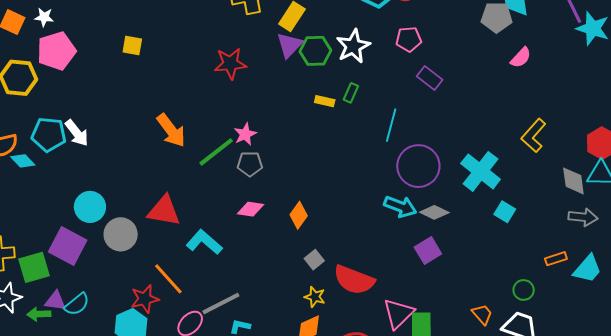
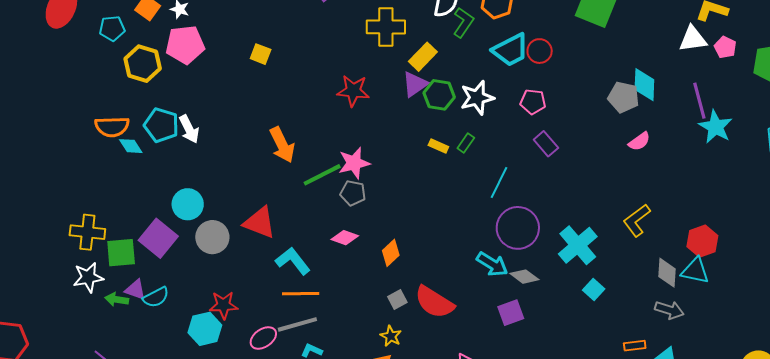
pink star: (245, 134) -> (354, 163), size x1.4
orange line: (168, 279) -> (301, 294), moved, turned -60
red semicircle: (354, 280) -> (434, 302), moved

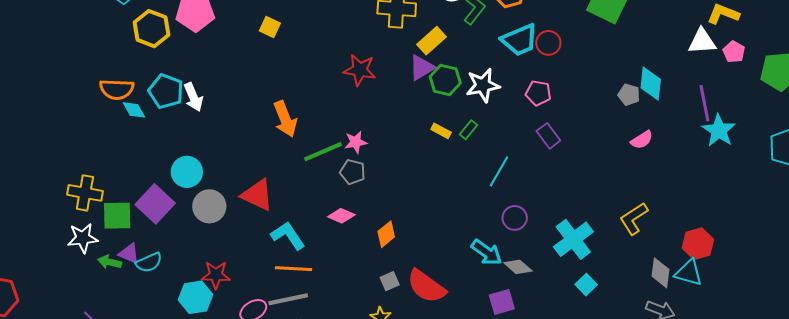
gray pentagon: (623, 97) -> (629, 95), size x0.7
pink star: (354, 163) -> (356, 142), size x0.7
purple circle: (518, 228) -> (515, 218), size x0.6

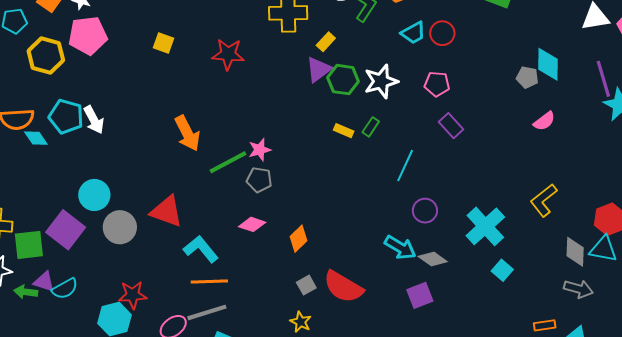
cyan trapezoid: (520, 40) -> (413, 33), size x0.7
yellow rectangle: (432, 41) -> (326, 42), size x0.7
red star: (360, 70) -> (228, 54), moved

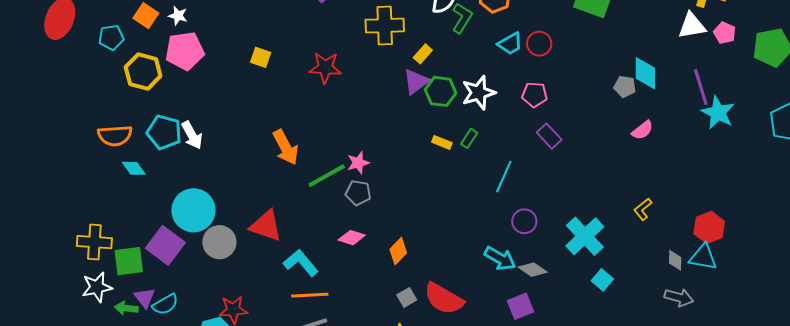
cyan diamond: (36, 138) -> (134, 168), moved
cyan circle: (94, 195) -> (193, 210), size x1.4
yellow L-shape: (544, 200) -> (643, 209), size x0.7
gray diamond: (575, 252) -> (675, 260), size x0.7
purple triangle: (44, 282) -> (145, 298), turned 35

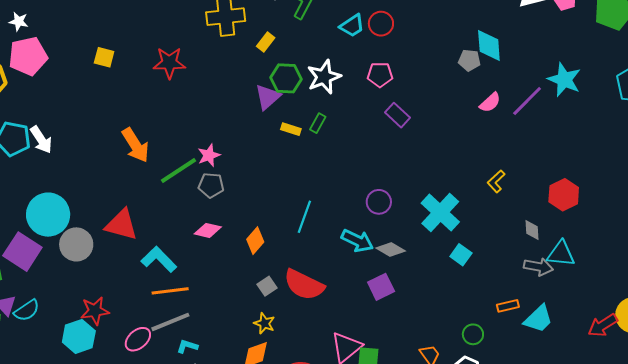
purple triangle: (416, 82) -> (268, 97), moved
purple line: (701, 87) -> (527, 101), moved, turned 66
cyan line: (504, 177) -> (304, 217), moved
cyan triangle: (703, 257) -> (561, 254), moved

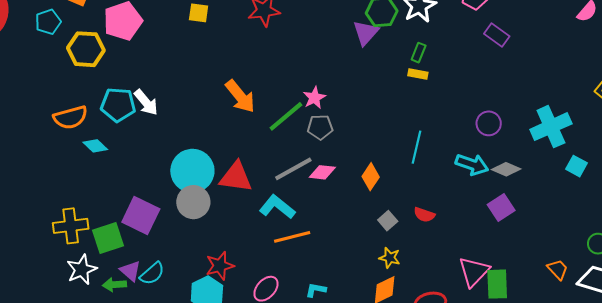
yellow rectangle: (291, 129) -> (418, 74), moved
cyan cross: (440, 212) -> (551, 127), turned 30
cyan circle: (48, 215) -> (192, 171), moved
red semicircle: (304, 285) -> (424, 215), size x0.5
gray line: (170, 322) -> (293, 169), moved

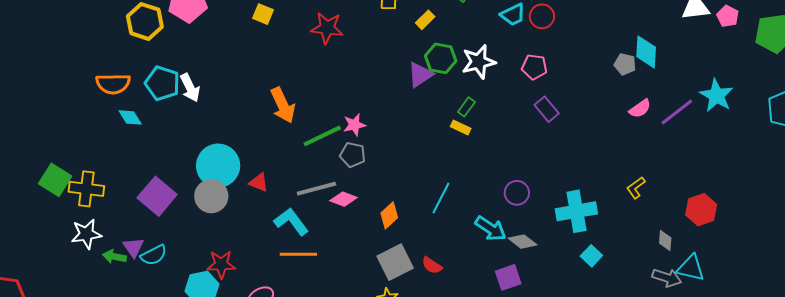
red triangle: (236, 177) -> (259, 182), size x0.6
gray square: (388, 221) -> (395, 262), size x1.8
green square: (108, 238) -> (55, 180), moved, turned 36

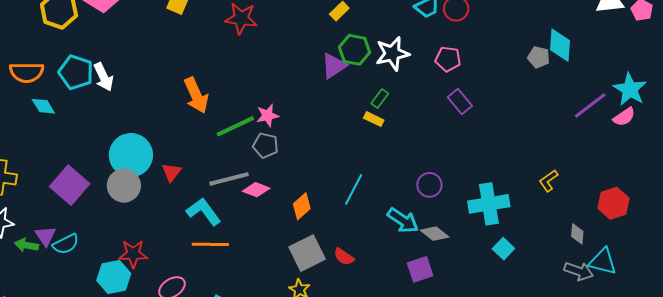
pink semicircle: (640, 109) -> (624, 117), moved
red triangle: (259, 182) -> (171, 172), turned 45

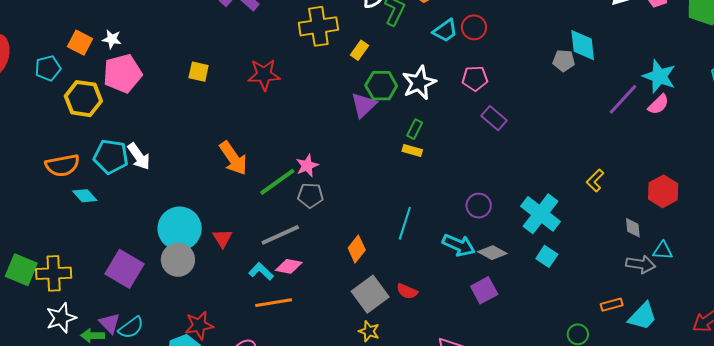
pink diamond: (256, 190) -> (289, 266), moved
cyan cross: (489, 204) -> (540, 214), turned -33
cyan L-shape: (204, 212) -> (261, 271), size x0.7
cyan square: (503, 249) -> (547, 256), moved
cyan triangle: (603, 261) -> (663, 251), size x0.7

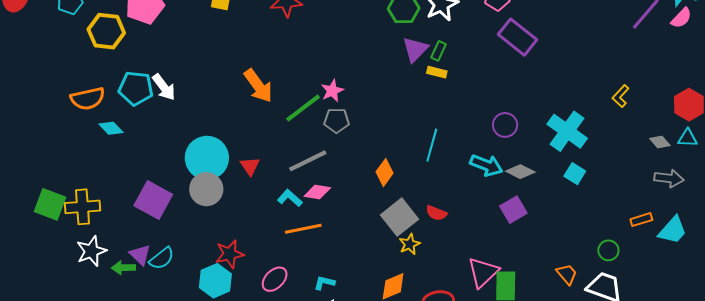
purple triangle: (364, 105) -> (415, 49), moved
purple rectangle: (494, 118) -> (517, 37), size x1.5
gray diamond: (633, 228) -> (660, 142), turned -35
cyan triangle: (663, 251) -> (688, 138), moved
yellow star: (369, 331) -> (410, 244), moved, turned 30

